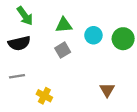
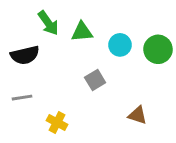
green arrow: (25, 16) -> (48, 23), moved
gray square: (63, 50) -> (95, 80), moved
brown triangle: (107, 90) -> (138, 115), turned -42

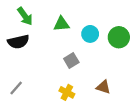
green arrow: (48, 23) -> (25, 16), moved
gray line: (22, 98) -> (16, 88), moved, turned -40
yellow cross: (57, 122) -> (67, 92), moved

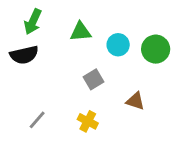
green arrow: (25, 16) -> (33, 22), turned 60
brown triangle: (103, 87) -> (135, 101), moved
gray line: (16, 88) -> (37, 120), moved

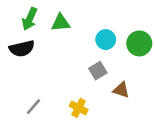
green triangle: (81, 32) -> (61, 23), moved
gray square: (94, 79) -> (98, 71), moved

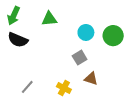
green arrow: (30, 19) -> (14, 16), moved
black semicircle: (22, 49) -> (18, 40), turned 36
brown triangle: (121, 90) -> (91, 79), moved

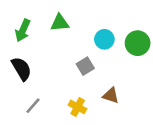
green arrow: (14, 16) -> (23, 30), moved
black semicircle: (18, 40) -> (21, 69), moved, turned -144
gray square: (80, 58) -> (85, 66), moved

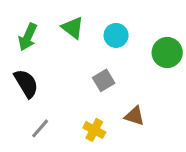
green triangle: (60, 23) -> (73, 28), turned 42
cyan circle: (104, 39) -> (116, 35), moved

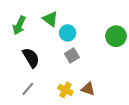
cyan circle: (116, 35) -> (68, 33), moved
black semicircle: (26, 83) -> (31, 58), moved
brown triangle: (135, 116) -> (88, 89), moved

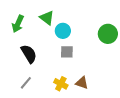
gray square: (72, 56) -> (67, 52), turned 32

